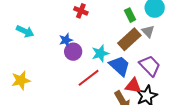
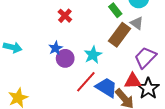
red cross: (81, 11) -> (65, 16), turned 32
blue trapezoid: (120, 66) -> (106, 87), moved
purple trapezoid: (150, 66) -> (145, 57), turned -80

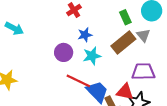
blue star: (56, 48) -> (85, 35), moved
purple trapezoid: (145, 57) -> (143, 72), turned 30
red line: (86, 82) -> (78, 81), turned 60

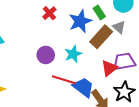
blue star: (85, 35) -> (80, 21), moved, size x1.6
red triangle: (125, 92) -> (109, 68), moved, turned -42

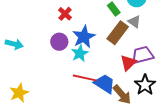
blue star: (80, 21) -> (84, 37), moved
cyan star: (73, 54) -> (80, 53), moved
purple circle: (46, 55) -> (59, 42), moved

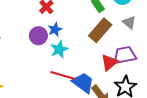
gray triangle: (134, 22) -> (129, 22), moved
blue star: (84, 37) -> (55, 30), moved, size x0.6

